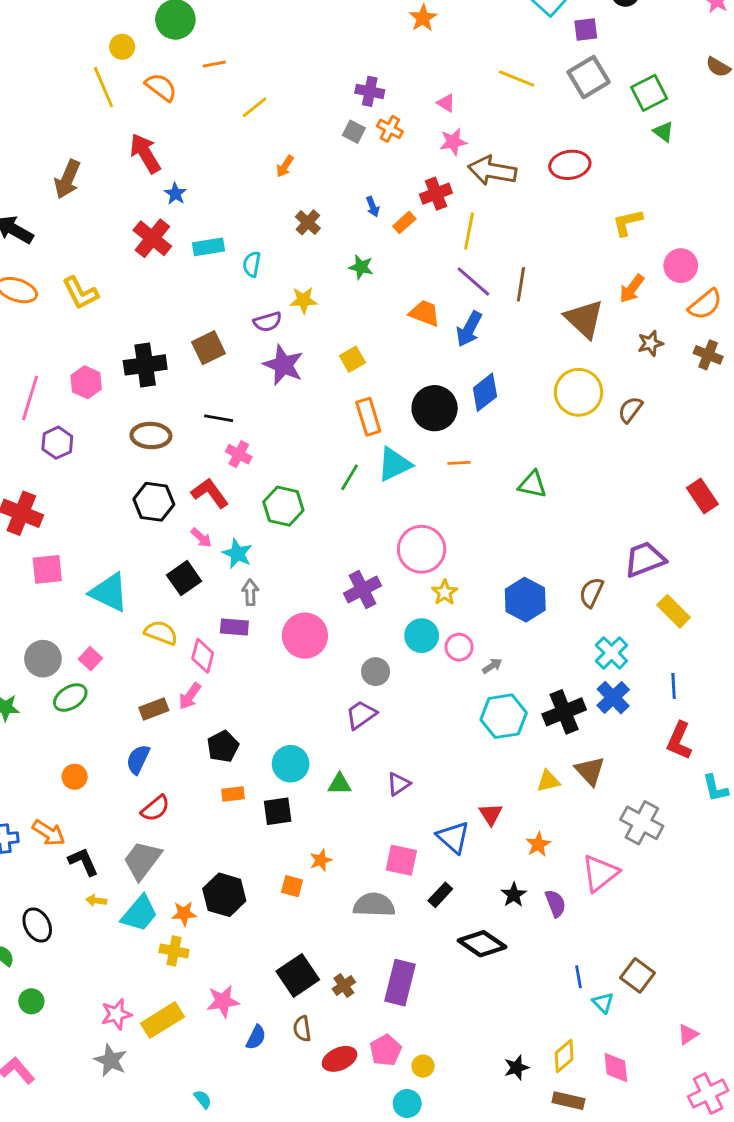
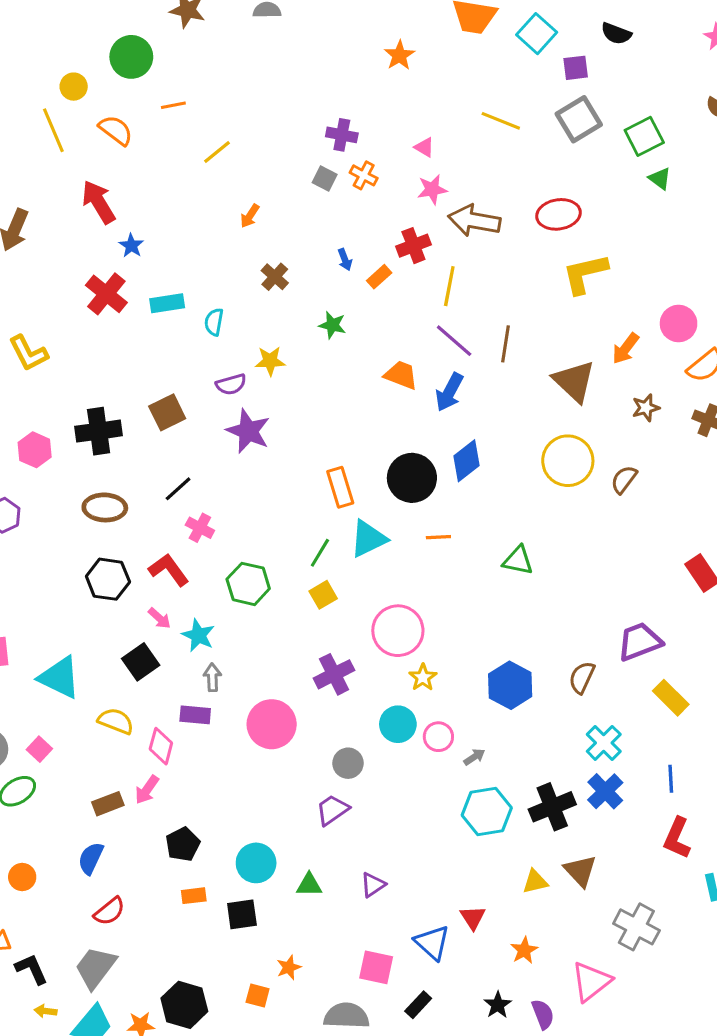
yellow L-shape: (627, 222) -> (585, 274), moved, size x1.4
yellow square: (352, 359) -> (323, 595), moved
black line: (219, 418) -> (178, 489), turned -52

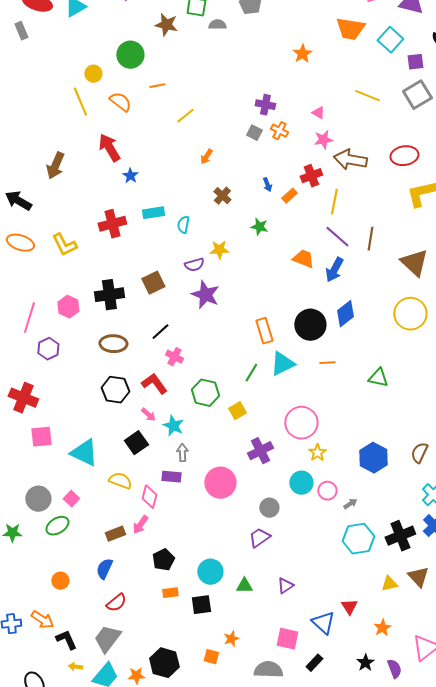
red cross: (106, 294) -> (112, 224), moved, turned 36
yellow square: (323, 595) -> (237, 411), moved

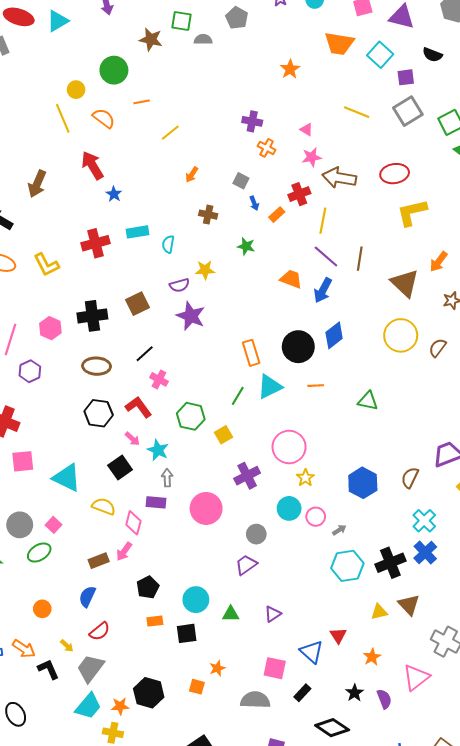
gray square: (254, 133) -> (241, 181), moved
brown cross: (222, 196) -> (208, 215), turned -30
yellow arrow: (75, 667) -> (67, 646), moved, turned -144

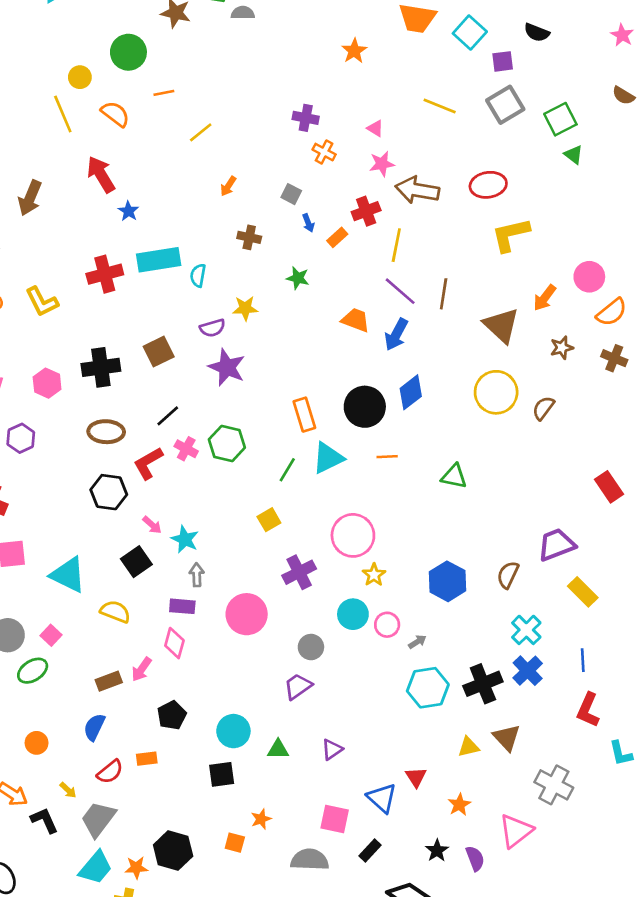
cyan rectangle: (137, 232) -> (159, 260), size x1.5
red L-shape: (139, 407) -> (148, 463), moved, turned -84
green hexagon: (191, 416) -> (227, 443), moved
pink diamond: (133, 523) -> (174, 643), moved
orange rectangle: (155, 621) -> (147, 759), moved

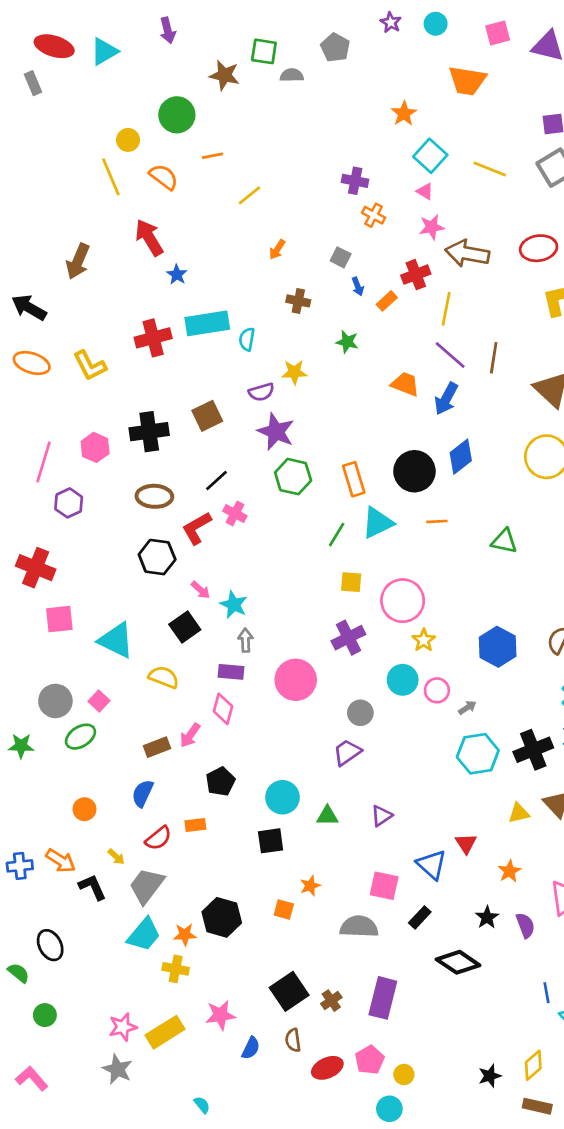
cyan square: (470, 33) -> (430, 156), moved
green hexagon: (227, 443) -> (293, 477), moved
yellow square: (269, 520) -> (351, 582), moved, turned 35

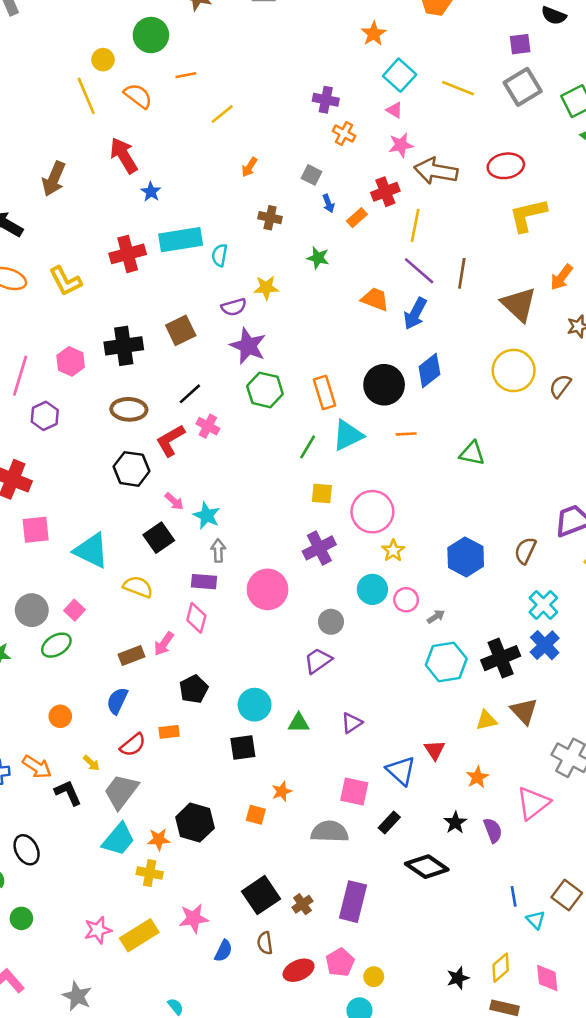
gray star: (117, 1069) -> (77, 996), moved

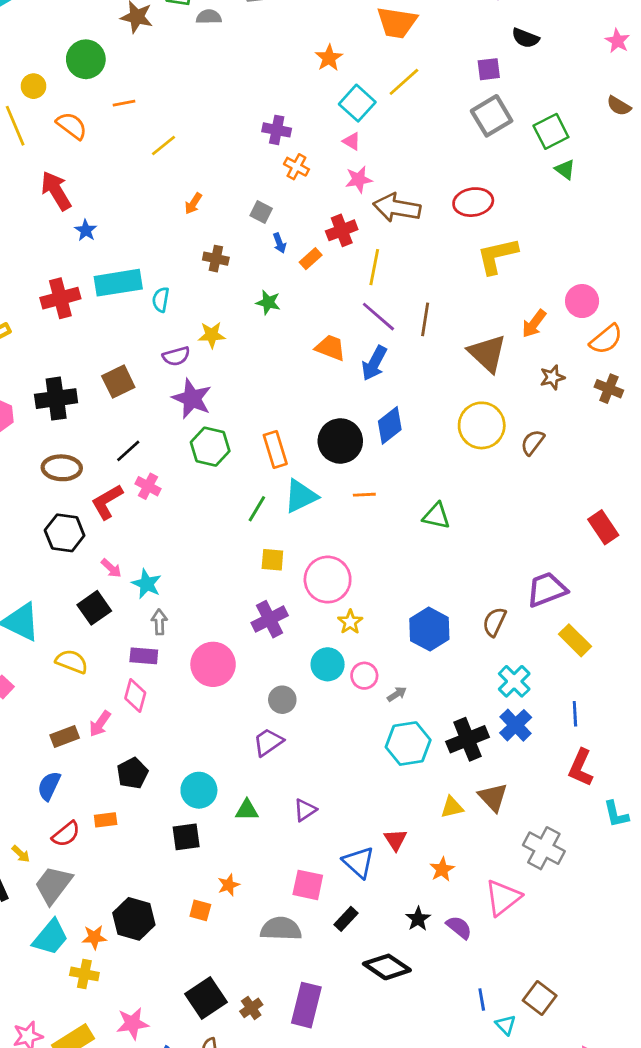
yellow line: (458, 88) -> (404, 82), moved, turned -64
purple semicircle: (493, 830) -> (459, 927), turned -30

